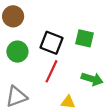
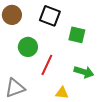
black square: (52, 43) -> (50, 16), moved
green circle: (17, 52) -> (28, 47), moved

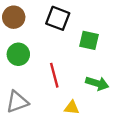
green circle: (28, 47) -> (18, 54), moved
red line: (47, 65) -> (54, 75), turned -40

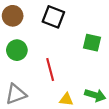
green square: (89, 40) -> (92, 43), moved
green arrow: (97, 83) -> (95, 95), moved

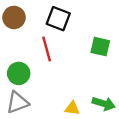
green circle: (17, 50) -> (19, 73), moved
red line: (50, 69) -> (47, 49), moved

